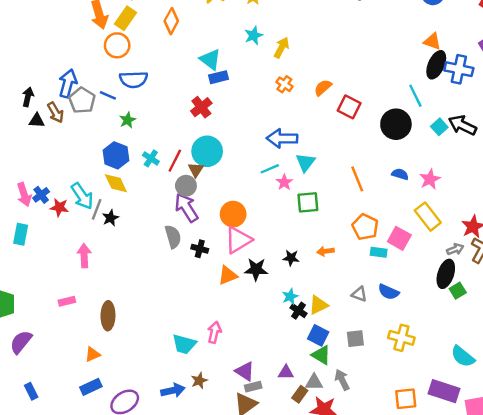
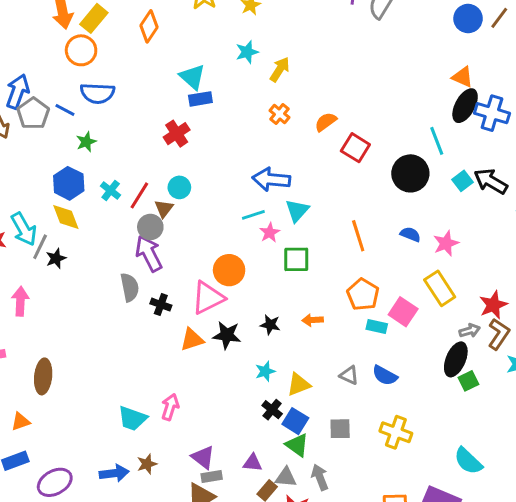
cyan circle: (207, 151) -> (179, 187), size x0.6
orange circle: (233, 214) -> (229, 270), moved
black cross: (299, 311) -> (272, 410), moved

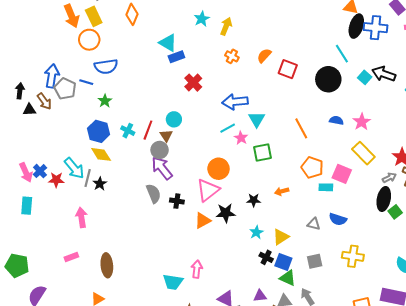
yellow rectangle: (94, 18) -> (94, 16), turned -54
red cross: (177, 134) -> (193, 83), moved

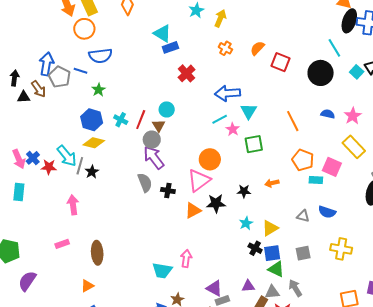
yellow diamond: (101, 154) -> (94, 143), turned -45
blue square: (283, 262) -> (272, 253), turned -30

